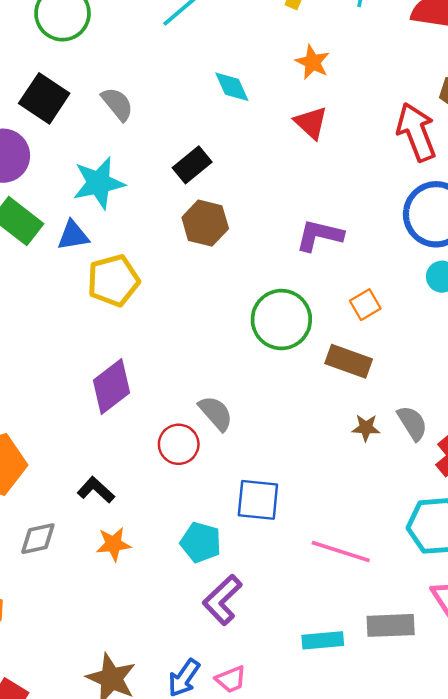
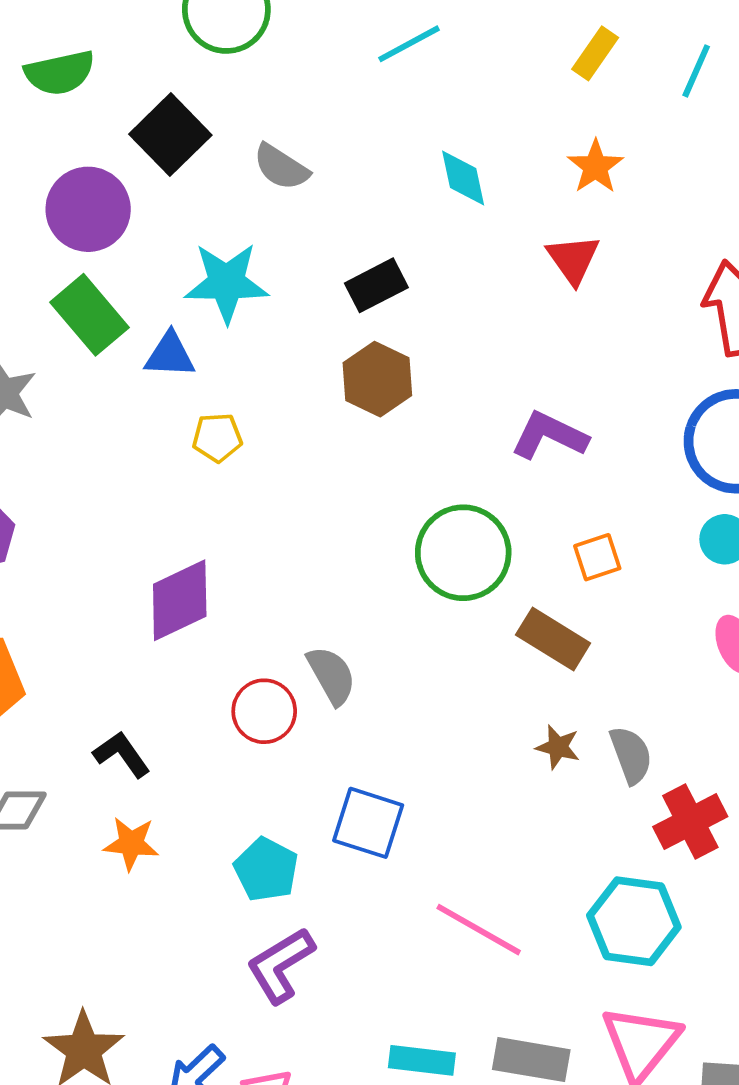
gray semicircle: (117, 104) -> (281, 167), turned 150
yellow pentagon: (113, 280) -> (217, 438), size x0.6

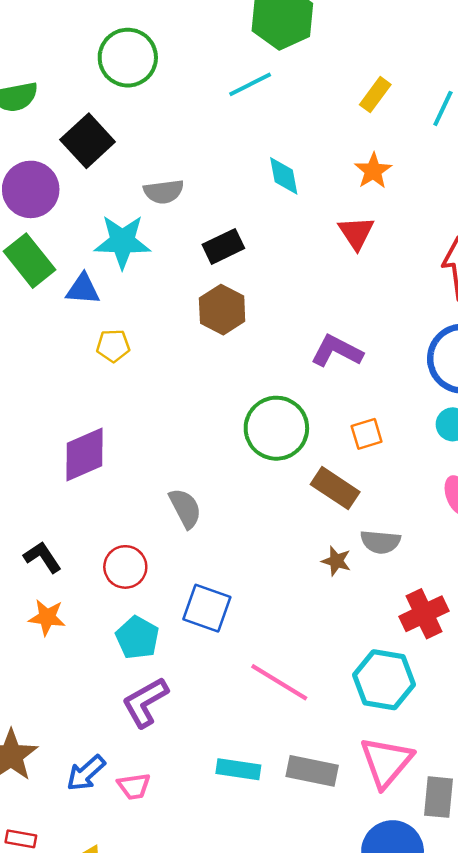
gray semicircle: (281, 167) -> (164, 192), moved, turned -42
red circle: (264, 711) -> (125, 567), moved
gray semicircle: (631, 755) -> (380, 542), moved, turned 114

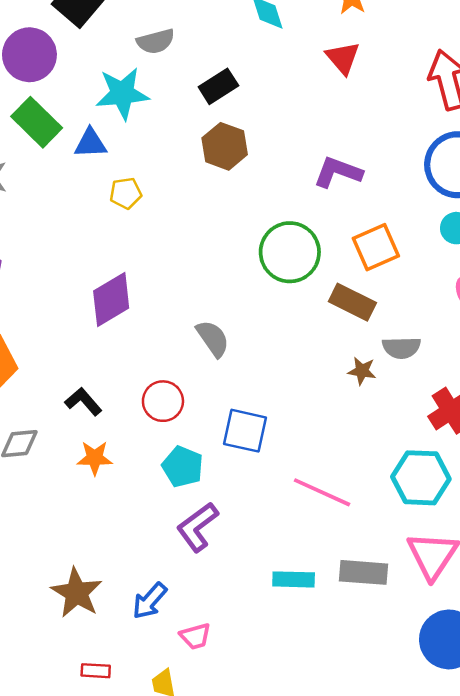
orange square: (367, 434) -> (376, 247), size x1.5
pink trapezoid: (134, 786) -> (195, 636), moved

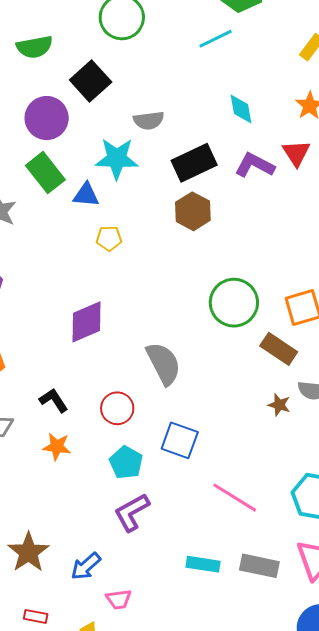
black rectangle: (218, 86) -> (194, 163), size x1.4
purple L-shape: (338, 172) -> (255, 165), moved
gray semicircle: (213, 339) -> (164, 364), size x1.4

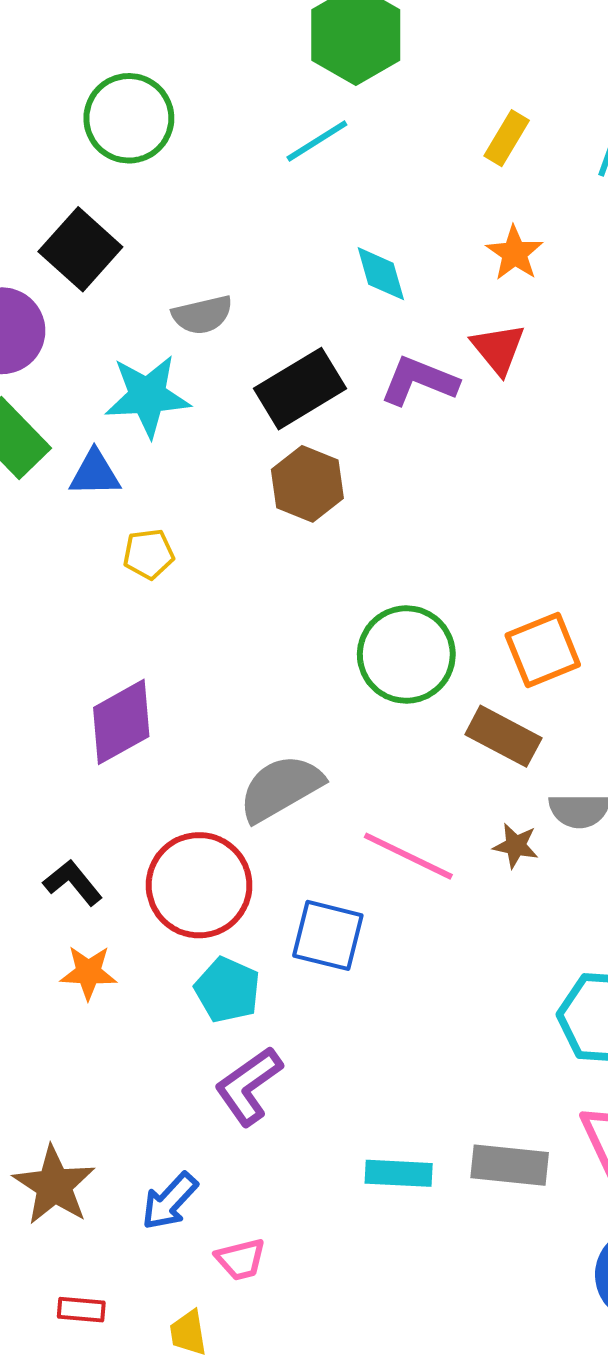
gray semicircle: (164, 364) -> (281, 788), turned -87
red circle: (117, 408) -> (199, 885), size x1.6
pink line: (235, 498) -> (408, 856), moved

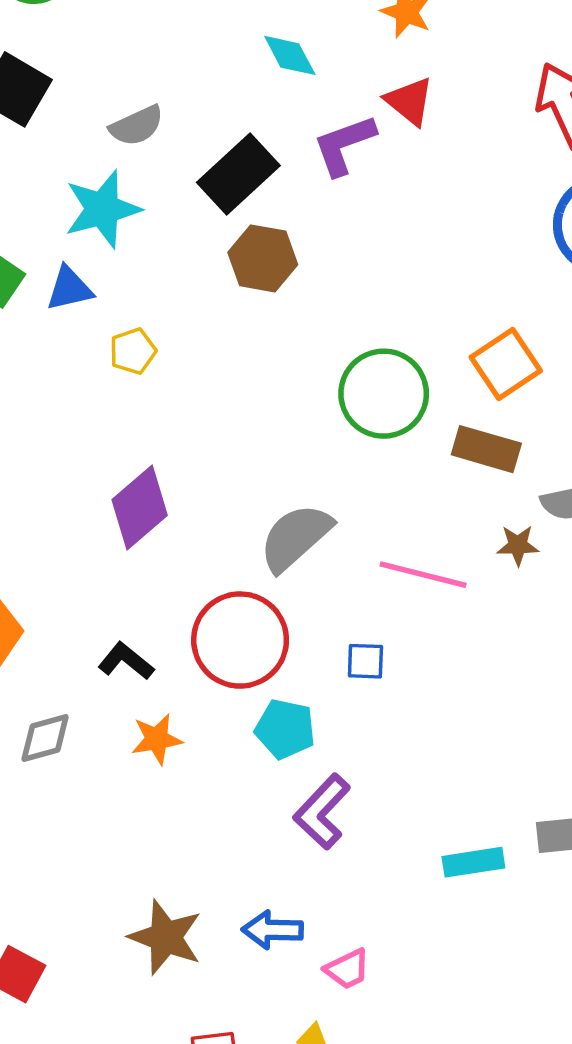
purple L-shape: (419, 381) -> (344, 145), turned -30
blue square: (328, 935) -> (365, 661), size x0.6
blue arrow: (170, 1201) -> (272, 930), turned 60

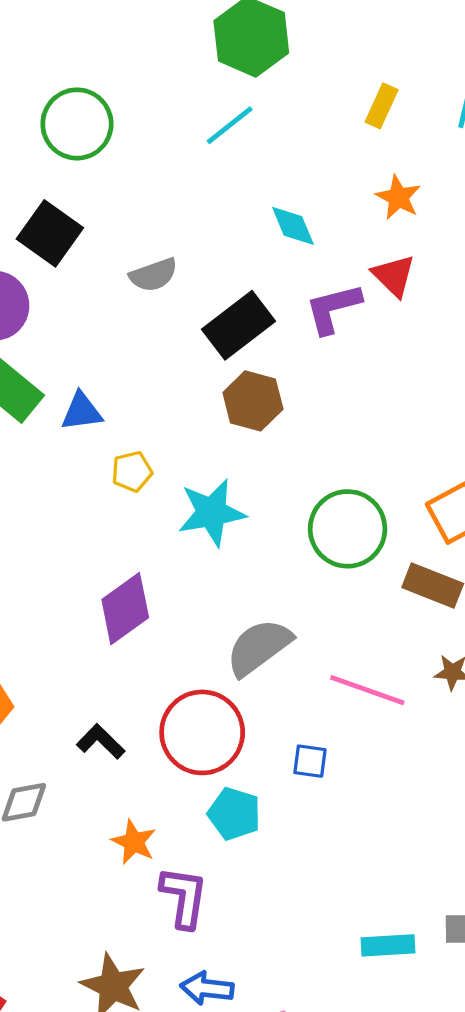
cyan star: (102, 209) -> (212, 513), moved
orange star: (157, 739) -> (134, 842), moved, turned 30
purple L-shape: (322, 812) -> (184, 897), moved, turned 140

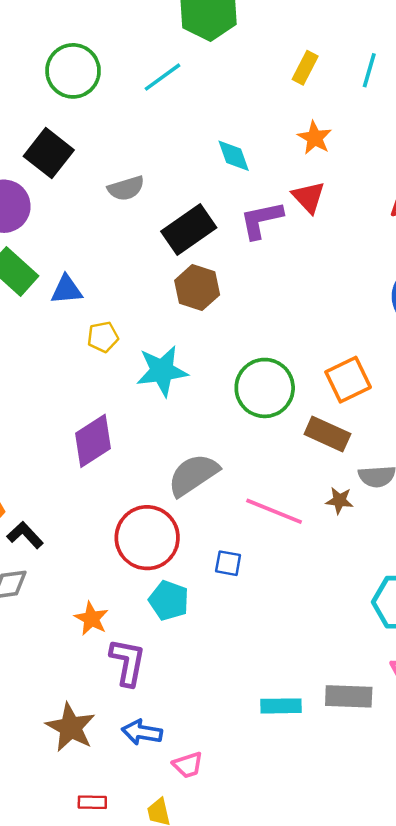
cyan line: (230, 125) -> (162, 77), moved
black L-shape: (101, 742) -> (25, 535), moved

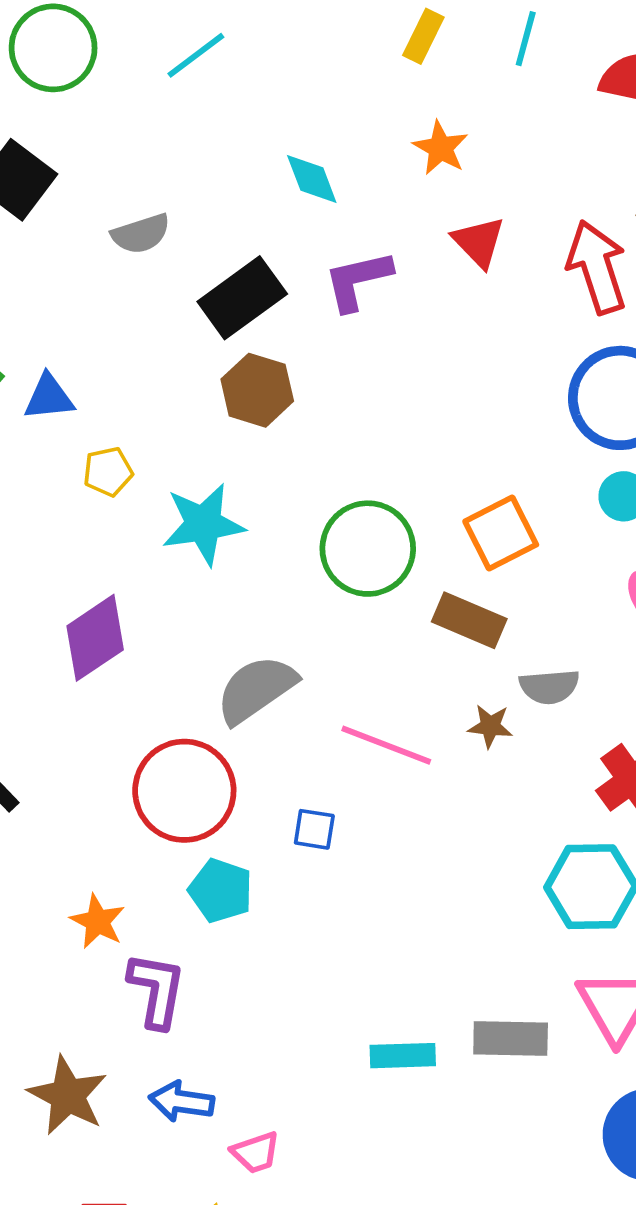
red triangle: (309, 197) -> (479, 242), moved

